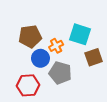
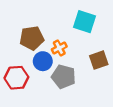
cyan square: (80, 34) -> (84, 22), moved
red hexagon: (28, 85) -> (16, 78), moved

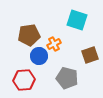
gray pentagon: (64, 77) -> (67, 78), moved
red hexagon: (16, 78) -> (24, 80), moved

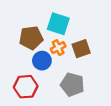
cyan square: (77, 20) -> (58, 24), moved
brown square: (90, 55) -> (81, 49), moved

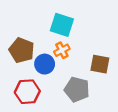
brown pentagon: (31, 38) -> (22, 50), moved, turned 30
brown square: (81, 49) -> (100, 64), moved, turned 30

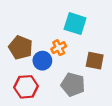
cyan square: (62, 25) -> (75, 24), moved

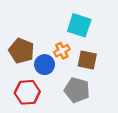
brown square: (95, 61) -> (87, 60), moved

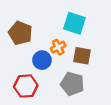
brown pentagon: (21, 51) -> (20, 33), moved

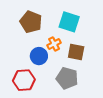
brown pentagon: (20, 33) -> (31, 22), moved

